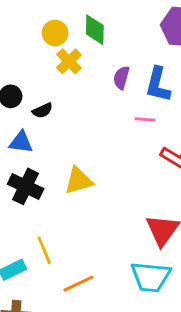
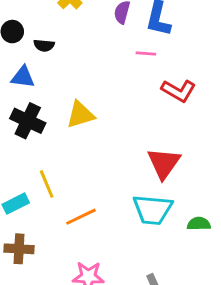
black semicircle: (42, 111) -> (44, 45), turned 30

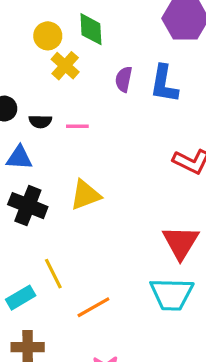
pink line: (146, 54) -> (77, 126), moved

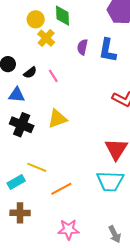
black semicircle: (40, 121) -> (30, 73), turned -40
pink line: (77, 126) -> (53, 76), turned 56
yellow line: (53, 274) -> (37, 167), turned -42

